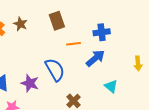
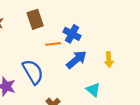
blue cross: (102, 32) -> (72, 34), moved, turned 35
yellow arrow: (138, 63) -> (109, 60), moved

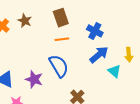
orange line: (53, 44) -> (62, 39), moved
cyan triangle: (93, 90) -> (114, 71), moved

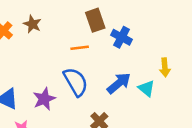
brown rectangle: (61, 18) -> (95, 20), moved
blue arrow: (99, 55) -> (119, 83), moved
purple star: (34, 79) -> (44, 99), turned 30

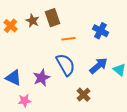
brown rectangle: (95, 20) -> (53, 18), moved

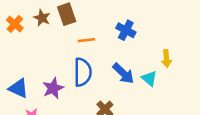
blue semicircle: (66, 65) -> (83, 72), turned 30
blue arrow: (99, 66) -> (123, 73), turned 84

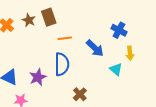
blue cross: (126, 30) -> (119, 30), moved
blue arrow: (123, 73) -> (95, 48), moved

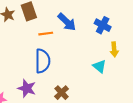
blue arrow: (95, 48) -> (67, 22), moved
purple star: (38, 77) -> (27, 88), moved, turned -30

